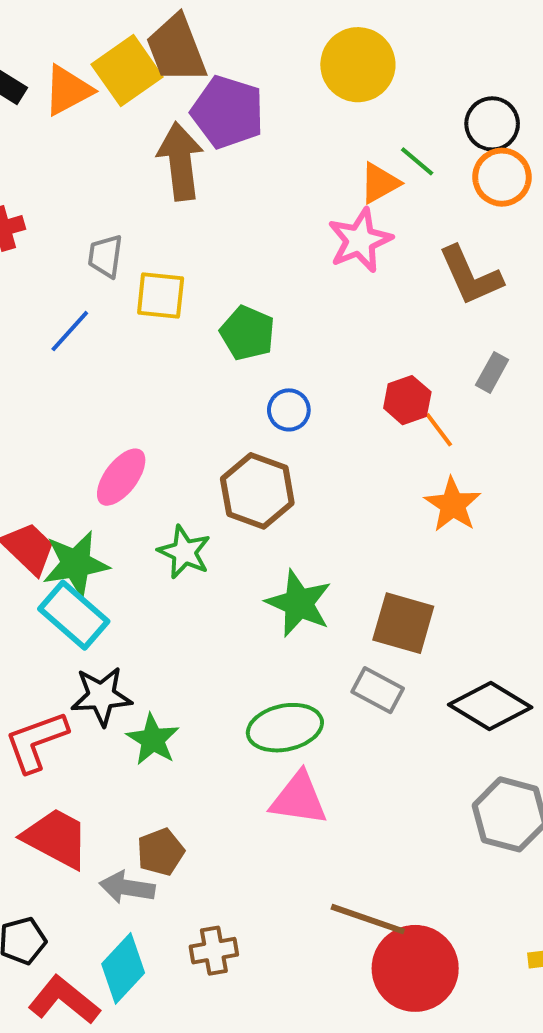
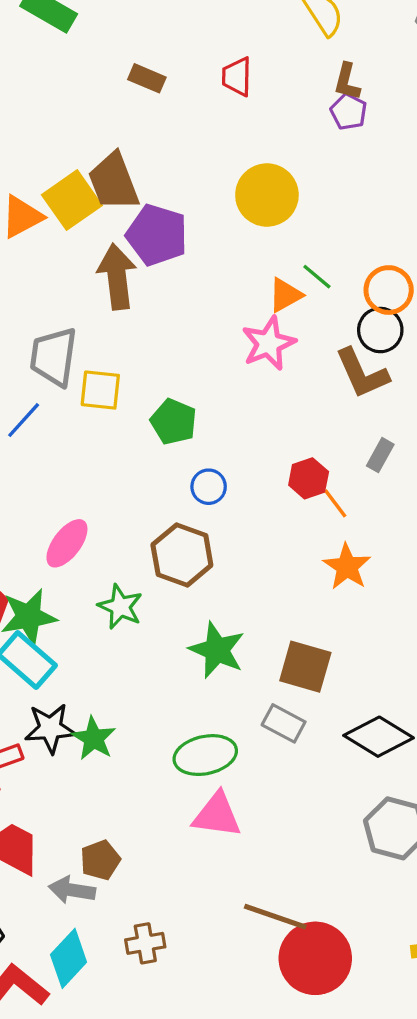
black circle: (492, 124) -> (380, 330), moved
gray trapezoid: (105, 256) -> (54, 357), size x1.6
green star: (153, 739) -> (94, 738), moved

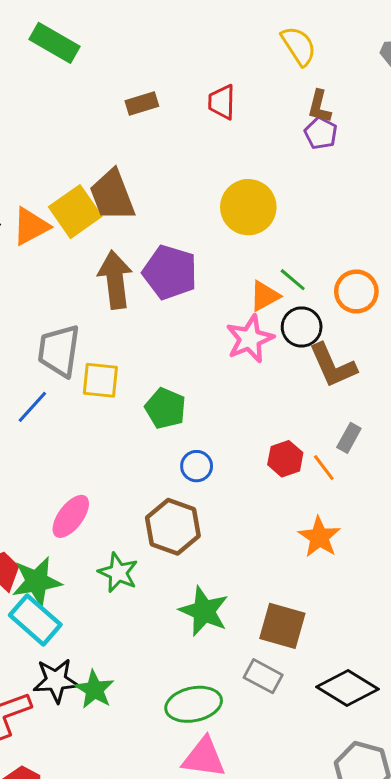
brown rectangle: (147, 78) -> (142, 104), turned -40
purple pentagon: (157, 235) -> (170, 272), moved
black circle: (380, 330) -> (302, 327), moved
orange line: (335, 503) -> (324, 468), moved

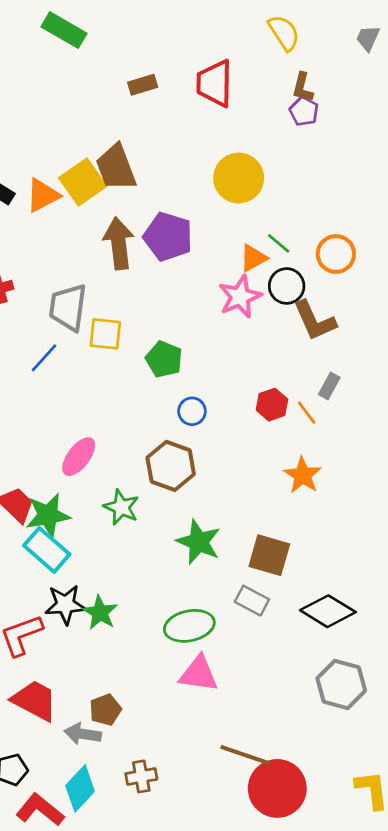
red trapezoid: (222, 102) -> (215, 83), size x1.5

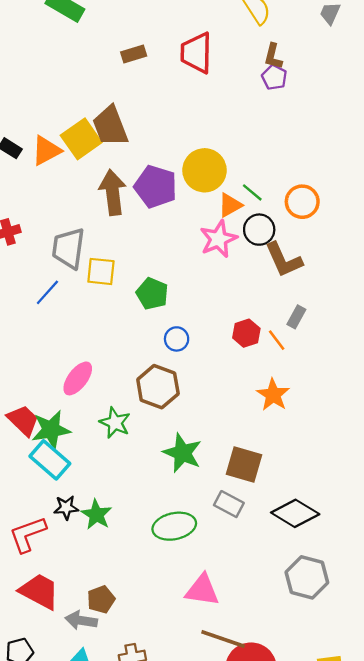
yellow circle: (239, 178) -> (204, 170), moved
black star: (65, 605) -> (66, 508), size x0.7
pink triangle: (199, 674) -> (202, 590), moved

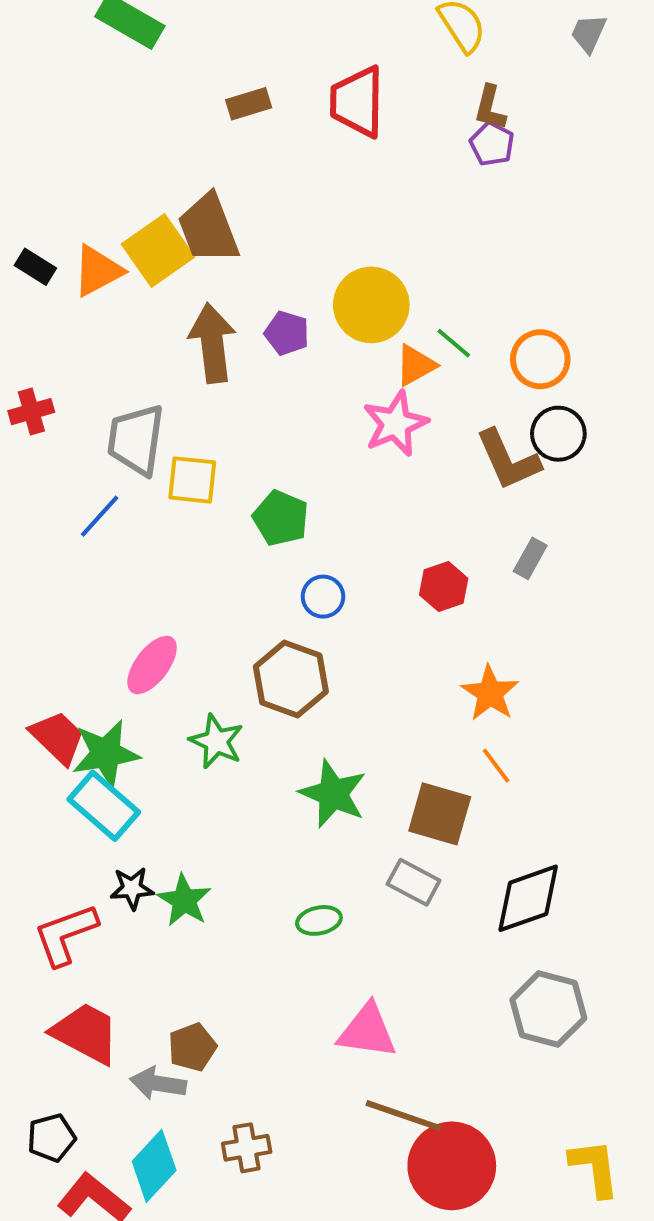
purple pentagon: (156, 187) -> (287, 333), size x0.6
black circle: (259, 230) -> (558, 434), moved
orange line: (277, 340) -> (496, 766), moved
black diamond: (295, 513) -> (528, 898), turned -51
green ellipse: (174, 526) -> (319, 920), size x0.6

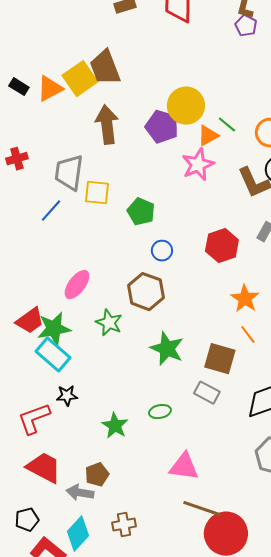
purple pentagon: (287, 333) -> (162, 127), moved, size x1.5
red hexagon: (444, 587) -> (222, 246), size x1.4
red trapezoid: (57, 737) -> (30, 321), turned 100
green star: (184, 900) -> (115, 426), moved

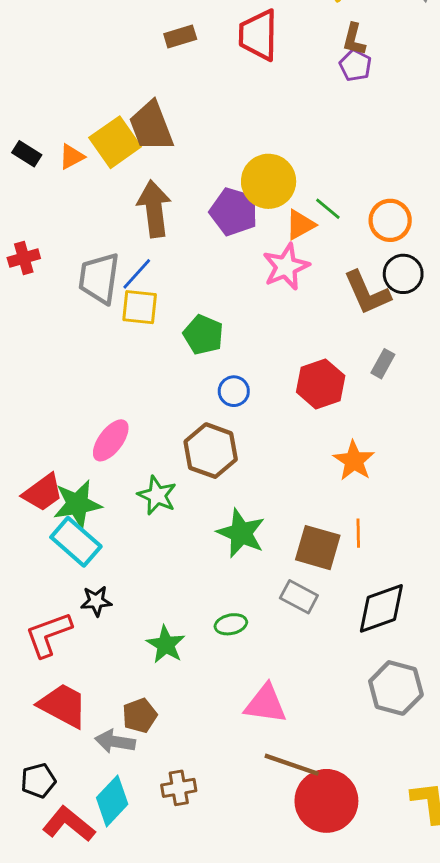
orange triangle: (50, 89) -> (72, 157), size x0.7
blue line: (51, 211) -> (137, 274), moved
orange line: (248, 335) -> (358, 533), moved, turned 36

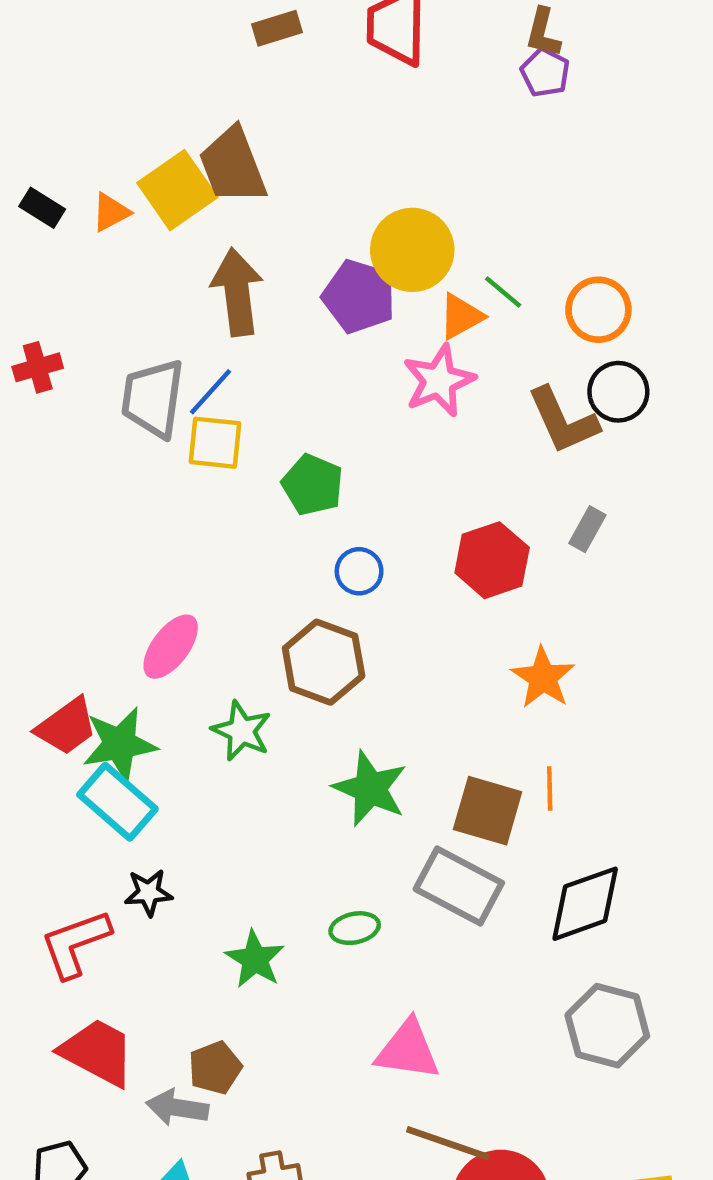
gray rectangle: (299, 597) -> (459, 886), size x1.5

